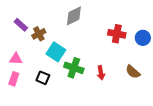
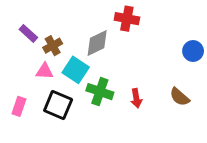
gray diamond: (74, 16) -> (97, 43), moved
red cross: (117, 34) -> (127, 19), moved
pink triangle: (16, 59) -> (45, 71), moved
black square: (43, 78) -> (58, 105), size x1.5

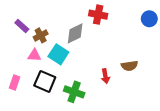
blue circle: (193, 51) -> (149, 19), moved
green cross: (100, 92) -> (74, 92), moved
brown semicircle: (180, 97) -> (129, 66), moved, turned -49

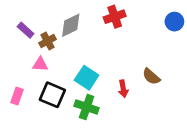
red cross: (98, 15) -> (115, 17), turned -30
gray diamond: (75, 33) -> (71, 25), moved
cyan square: (58, 54) -> (87, 78), moved
brown semicircle: (129, 66) -> (151, 76), turned 49

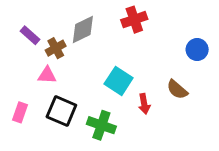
blue circle: (174, 22) -> (197, 50), moved
cyan square: (87, 78) -> (119, 81), moved

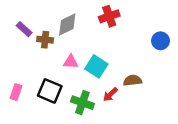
brown cross: (56, 48) -> (45, 40), turned 35
pink triangle: (47, 75) -> (71, 62), moved
brown semicircle: (177, 90) -> (133, 80), moved, turned 132
red arrow: (144, 104) -> (110, 94), moved, turned 56

